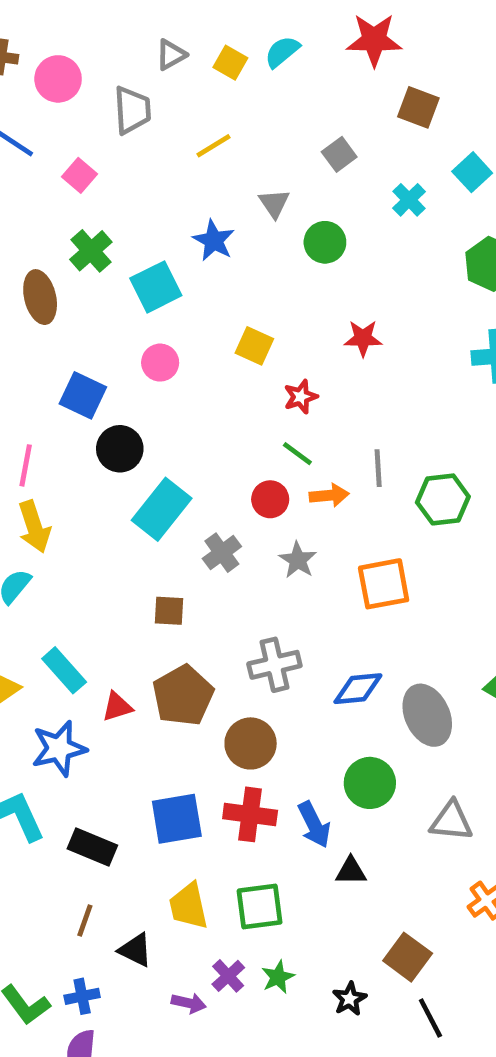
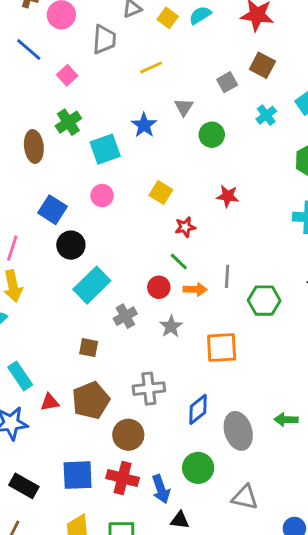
brown square: (418, 107) -> (262, 65), moved
blue diamond: (358, 689) -> (198, 409), turned -40

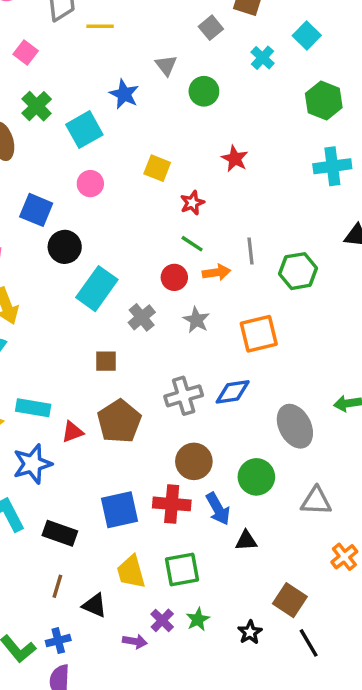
yellow line: (151, 67) -> (100, 26), moved, turned 35
red star: (228, 196) -> (235, 159), turned 30
cyan rectangle: (20, 376) -> (33, 408), turned -36
blue diamond: (198, 409) -> (233, 392), moved, turned 40
brown circle: (128, 435) -> (194, 461), moved

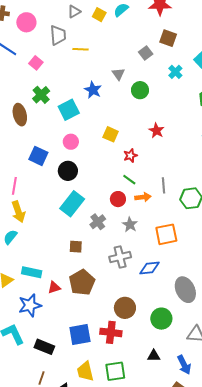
black circle: (65, 247) -> (68, 171), moved
gray cross: (184, 396) -> (120, 257), moved
blue arrow: (218, 509) -> (184, 365), moved

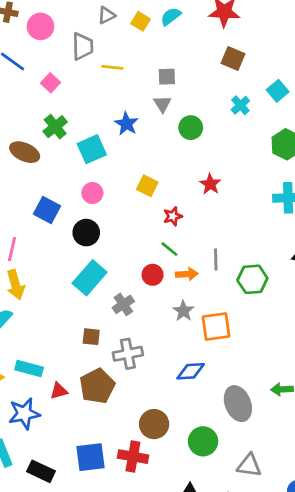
gray square: (146, 53) -> (167, 77), moved, turned 32
brown ellipse: (20, 115) -> (25, 152), turned -55
gray star: (130, 225) -> (183, 311), moved
gray cross: (120, 257) -> (128, 354), moved

